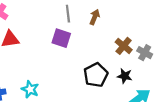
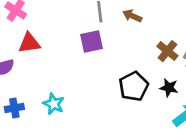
brown arrow: (95, 17) -> (132, 16), turned -88
purple square: (61, 38) -> (92, 42), turned -30

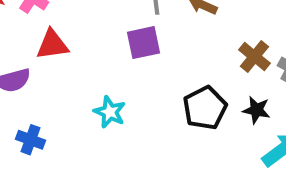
cyan star: (54, 104) -> (110, 112), moved
blue cross: (14, 108) -> (31, 140), turned 30

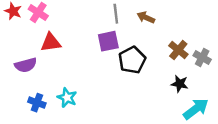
black pentagon: (205, 108) -> (132, 60), moved
cyan star: (110, 112) -> (67, 98), moved

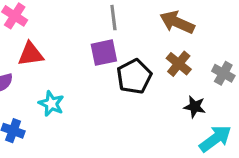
brown arrow: (146, 17) -> (177, 22), moved, size x1.5
brown cross: (178, 50) -> (179, 64), moved
cyan star: (67, 98) -> (51, 104), moved

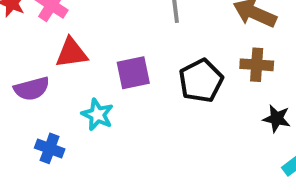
purple square: (104, 53) -> (133, 73), moved
brown cross: (179, 64) -> (257, 65), turned -35

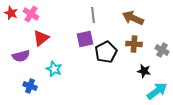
red triangle: (71, 53) -> (41, 38), turned -30
purple square: (133, 73) -> (85, 39), moved

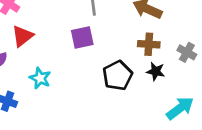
black pentagon: (106, 52) -> (118, 75), moved
black star: (144, 71) -> (156, 71), moved

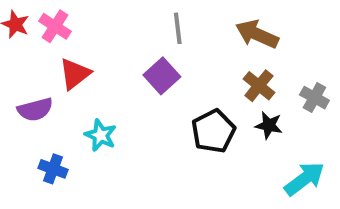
purple square: (82, 37) -> (162, 76), turned -30
brown cross: (149, 44) -> (259, 86), turned 35

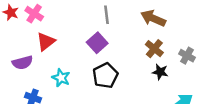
black pentagon: (213, 131) -> (105, 75), moved

